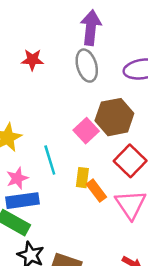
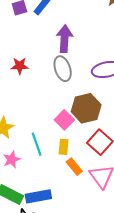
yellow rectangle: (82, 178) -> (64, 147), moved
blue rectangle: (22, 201) -> (38, 196), moved

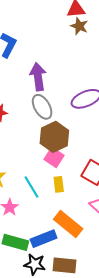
brown hexagon: (86, 108) -> (54, 137), moved
orange rectangle: (74, 167) -> (68, 224), moved, size x1.6

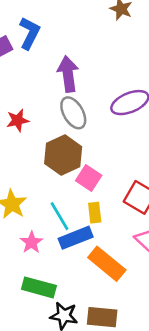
brown hexagon: (54, 137) -> (63, 155), moved
blue rectangle: (44, 239) -> (76, 238), moved

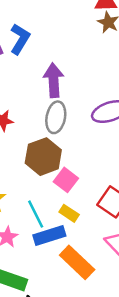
gray ellipse: (73, 113) -> (56, 117), turned 36
yellow rectangle: (95, 213) -> (69, 213), turned -54

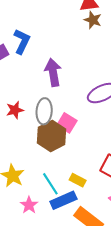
gray ellipse: (56, 117) -> (44, 111), moved
pink square: (66, 180) -> (67, 123), moved

